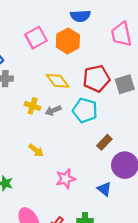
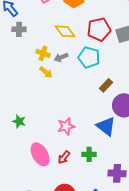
yellow arrow: (36, 150) -> (46, 72), moved
pink star: (66, 179) -> (66, 126), moved
blue triangle: (104, 189) -> (106, 126), size x1.5

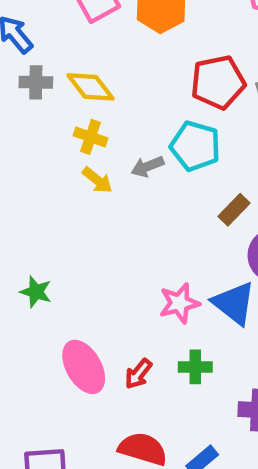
yellow diamond: (65, 31) -> (91, 87), moved
gray arrow: (61, 57) -> (147, 167), moved
pink star: (66, 126) -> (179, 303), moved

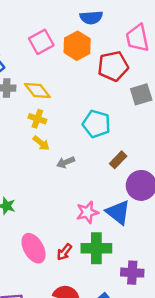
red pentagon: (218, 82) -> (113, 66), moved
gray arrow: (147, 167) -> (66, 162), moved
green cross: (195, 367) -> (96, 248), size x1.6

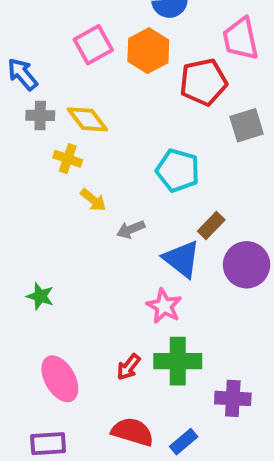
yellow cross: (37, 119) -> (68, 159), moved
pink star: (87, 212) -> (164, 306), turned -30
blue triangle: (118, 212) -> (182, 259), moved
pink ellipse: (34, 248) -> (60, 379), moved

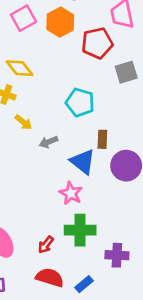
brown rectangle: (211, 225) -> (102, 139), turned -42
red arrow: (129, 367) -> (46, 245), moved

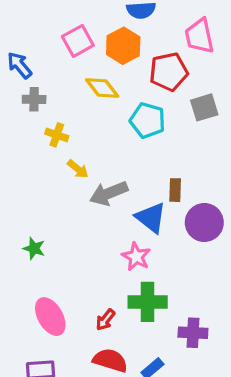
yellow diamond: (19, 68) -> (102, 88), moved
cyan pentagon: (80, 102) -> (148, 120), moved
gray arrow: (48, 142) -> (109, 193), size x1.6

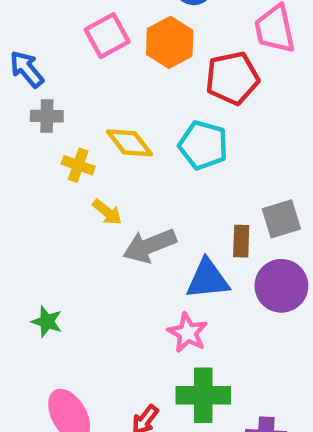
yellow diamond: (102, 88) -> (129, 143), moved
gray square: (204, 107) -> (281, 219), moved
blue triangle: (151, 218) -> (208, 279), turned -44

